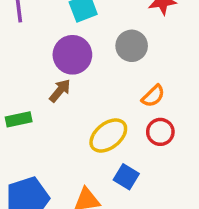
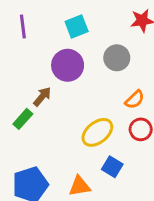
brown arrow: (60, 91) -> (42, 97), moved
green rectangle: (19, 119) -> (23, 119), turned -36

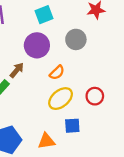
orange semicircle: (135, 100) -> (57, 73), moved
blue square: (112, 167) -> (72, 126), turned -35

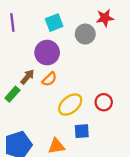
gray circle: (76, 39) -> (85, 34), moved
orange semicircle: (57, 73) -> (49, 79), moved

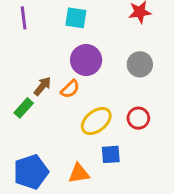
cyan square: (54, 23) -> (76, 18), turned 30
gray circle: (85, 34) -> (140, 64), moved
purple circle: (47, 53) -> (86, 60), moved

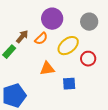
yellow ellipse: (96, 121) -> (68, 46), moved
orange triangle: (79, 173) -> (47, 69), moved

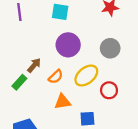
orange semicircle: (41, 39) -> (56, 77), moved

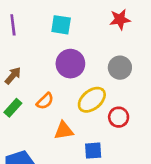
brown arrow: (34, 65) -> (13, 76), moved
orange semicircle: (56, 77) -> (45, 101), moved

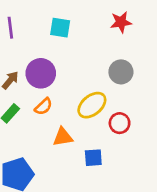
purple circle: (70, 64) -> (41, 73), moved

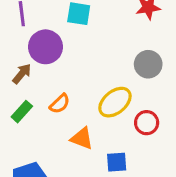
purple circle: (41, 73) -> (45, 47), moved
orange triangle: (63, 137) -> (82, 138), turned 30

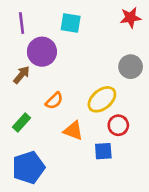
green rectangle: (22, 112) -> (22, 123), moved
red circle: (147, 123) -> (118, 125), moved

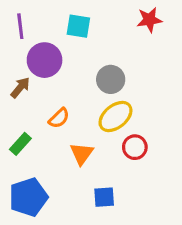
gray circle: (131, 67) -> (111, 79), moved
orange triangle: (73, 131) -> (82, 154), turned 45
blue square: (103, 151) -> (104, 197), moved

